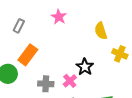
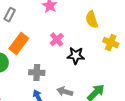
black star: (85, 67) -> (76, 56), turned -30
pink cross: (70, 81) -> (57, 40), moved

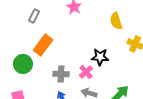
pink cross: (57, 40) -> (86, 72), moved

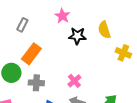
black star: (100, 57) -> (77, 36), moved
gray cross: (61, 74) -> (36, 83), moved

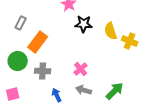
gray rectangle: (22, 25) -> (21, 23), moved
yellow semicircle: (104, 30) -> (111, 31), moved

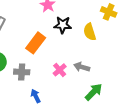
yellow cross: (130, 41) -> (109, 12), moved
orange rectangle: (38, 42) -> (36, 43), moved
gray arrow: (84, 90) -> (82, 67), moved

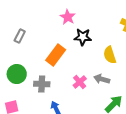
yellow semicircle: (90, 32) -> (110, 55), moved

